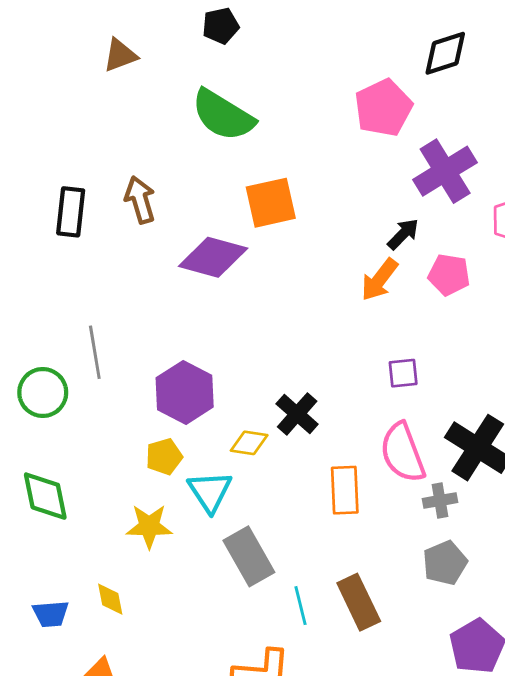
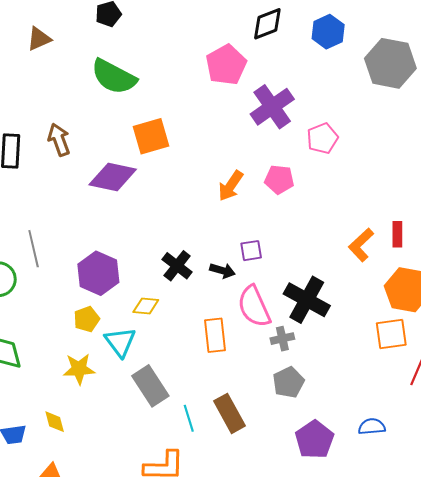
black arrow: (403, 234) -> (222, 271), moved, turned 65
black cross: (297, 414) -> (177, 266), moved

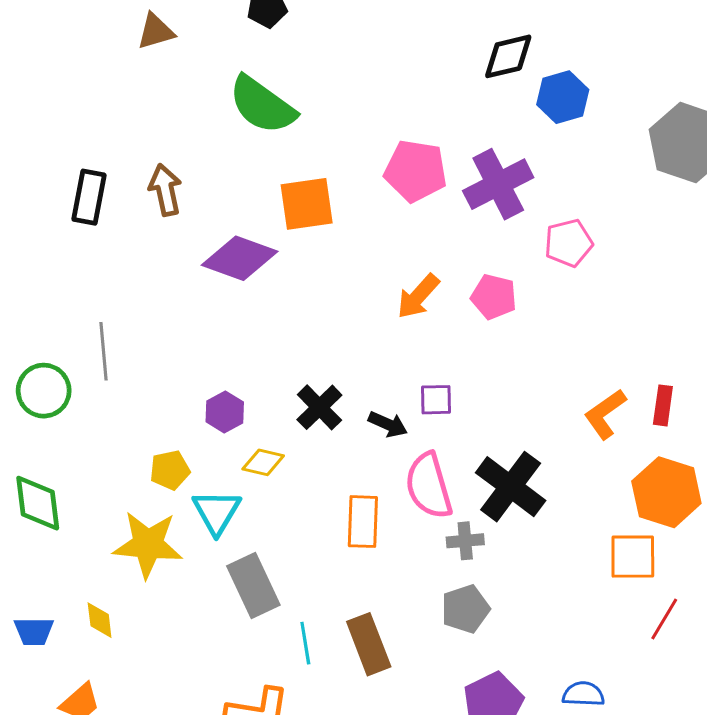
blue hexagon: (328, 32) -> (563, 97), moved
pink pentagon: (226, 65) -> (416, 171), moved, turned 30
purple hexagon: (98, 273) -> (225, 412), moved, size x0.6
yellow star: (79, 369) -> (148, 544), size x1.4

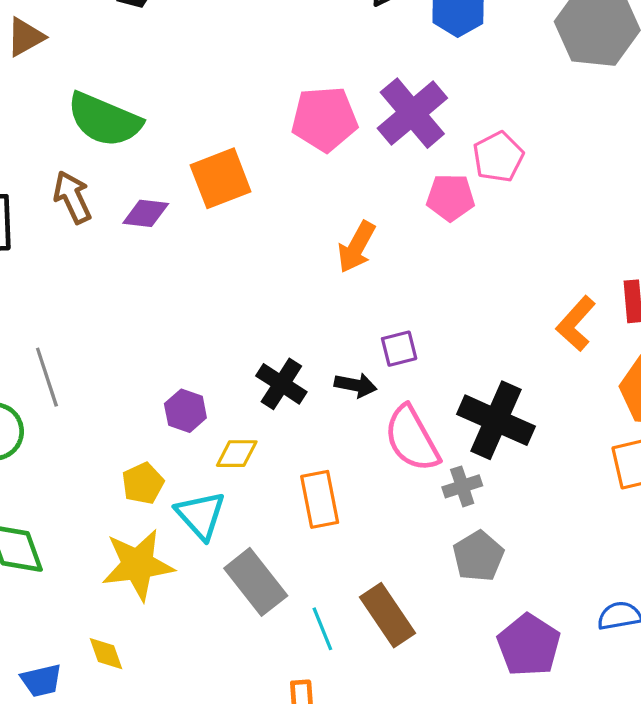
green semicircle: (262, 105) -> (104, 120), moved
purple diamond: (240, 258) -> (146, 213), moved, size x0.6
pink pentagon: (494, 297) -> (450, 197), moved
orange rectangle: (363, 522) -> (320, 499), moved

